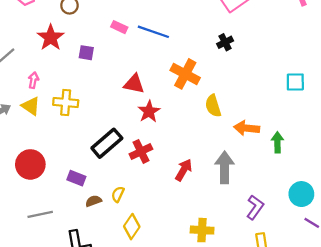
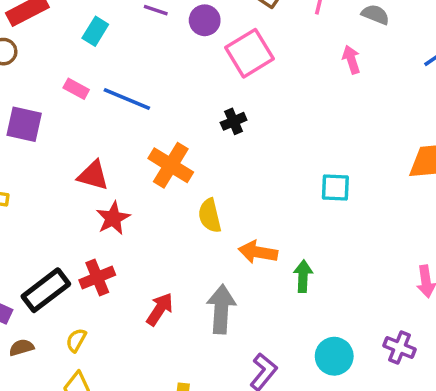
purple square: (86, 53) -> (24, 124), size x1.5
black rectangle: (107, 143) -> (46, 290), moved
yellow semicircle: (118, 194) -> (76, 340), moved

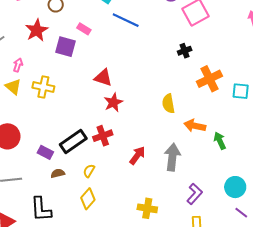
pink rectangle: (76, 89) -> (84, 29), moved
blue line: (127, 99) -> (126, 20), moved
orange cross: (171, 165) -> (209, 79), moved, turned 30
green arrow: (303, 276) -> (220, 141), turned -30

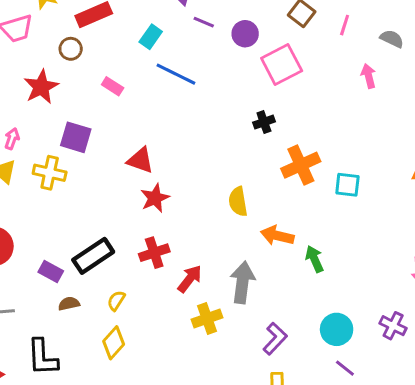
purple square: (65, 47) -> (76, 137), moved
red cross: (103, 136) -> (154, 253), moved
yellow cross: (147, 208) -> (207, 318), moved, turned -30

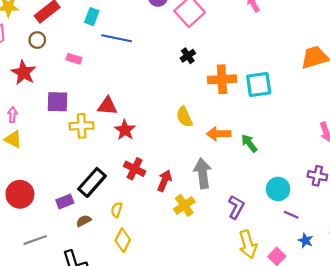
orange cross: (301, 165) -> (222, 79), turned 36
yellow cross: (50, 173) -> (82, 126), moved
cyan square: (347, 185) -> (259, 84), size x1.4
red cross: (154, 253) -> (135, 169), turned -30
purple rectangle: (51, 272) -> (65, 201), turned -35

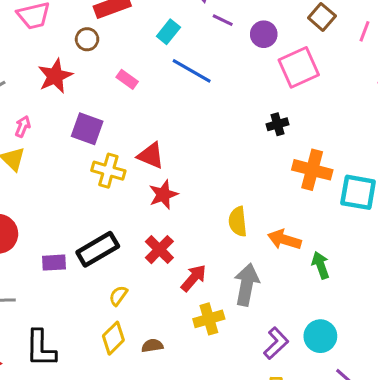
yellow semicircle: (184, 117) -> (238, 222), moved
cyan circle: (278, 189) -> (320, 336), moved
brown semicircle: (84, 221) -> (152, 346), moved

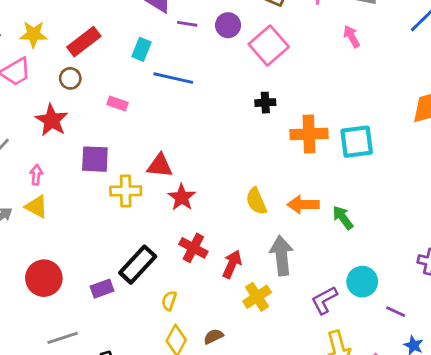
black cross: (278, 124) -> (265, 103), turned 30
purple L-shape: (276, 343) -> (324, 300), turned -148

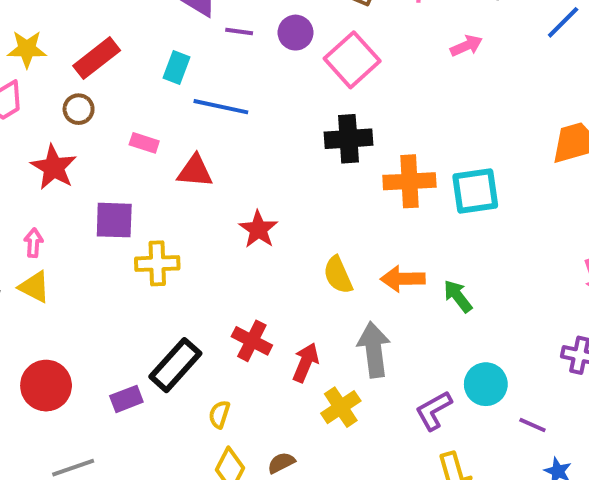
pink arrow: (352, 36) -> (466, 46), turned 95
black cross: (265, 103) -> (348, 139), size x1.6
red triangle: (160, 166) -> (195, 171), moved
red star: (182, 197) -> (258, 229), moved

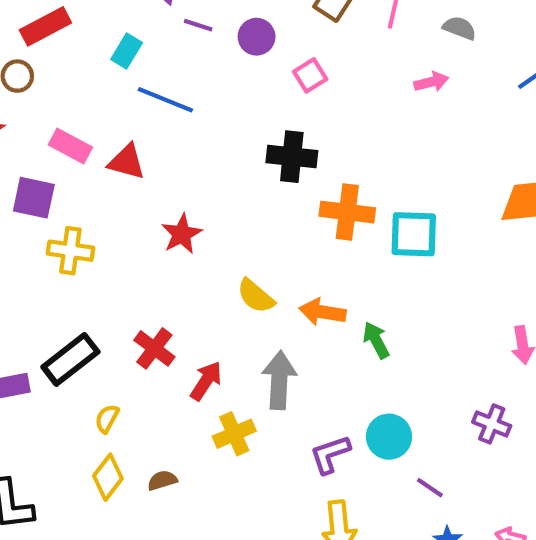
pink square: (352, 60) -> (310, 75), size x0.6
pink rectangle: (144, 143) -> (70, 146), moved, size x1.4
yellow semicircle: (338, 275) -> (256, 296), turned -36

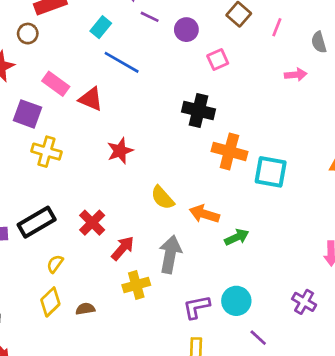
gray semicircle: (460, 28) -> (319, 42), turned -135
green arrow: (376, 340) -> (237, 237), turned 85

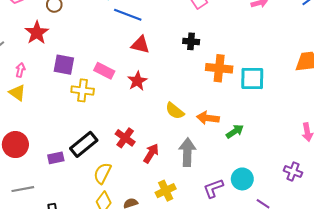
pink rectangle: (56, 84) -> (104, 71), moved
red triangle: (91, 99) -> (140, 45), moved
black cross: (199, 111) -> (191, 41), size x0.7
yellow semicircle: (55, 264) -> (102, 173), size x1.5
yellow cross: (136, 285) -> (166, 191), moved

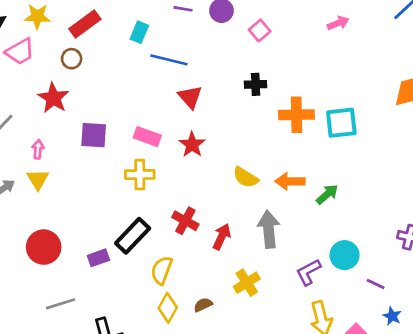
red triangle: (140, 45) -> (190, 97), turned 42
yellow cross: (83, 90) -> (140, 175), moved
yellow triangle: (17, 93) -> (38, 179), turned 30

